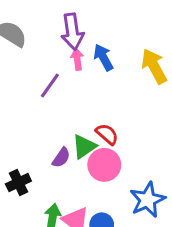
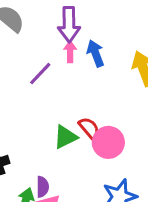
purple semicircle: (61, 158) -> (42, 187), moved, turned -42
pink circle: (104, 165) -> (108, 142), moved

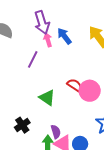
green triangle: (65, 137) -> (47, 98), moved, turned -42

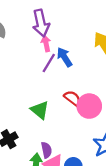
blue arrow: (64, 36) -> (64, 57), moved
purple line: (33, 59) -> (49, 63), moved

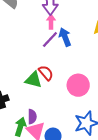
red semicircle: (72, 98) -> (46, 73), moved
green triangle: (40, 110) -> (33, 80), turned -36

